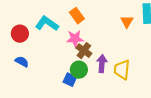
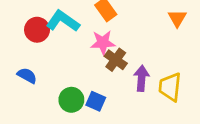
red circle: (20, 34) -> (37, 30), moved
green circle: (79, 70) -> (71, 100), moved

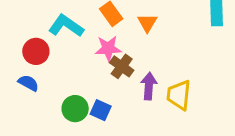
orange triangle: (177, 18) -> (147, 23), moved
red circle: (37, 30) -> (36, 51), moved

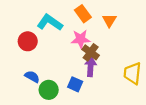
blue semicircle: (28, 83) -> (32, 77), moved
purple arrow: (149, 86) -> (91, 67), moved
green circle: (75, 109) -> (49, 90), moved

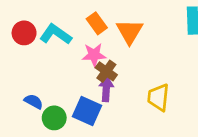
orange triangle: (109, 20) -> (130, 32), size x1.5
red circle: (28, 41) -> (24, 33), moved
blue square: (75, 84) -> (87, 111), size x1.5

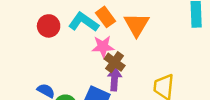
red circle: (24, 33) -> (49, 26), moved
cyan L-shape: (56, 34) -> (84, 22), moved

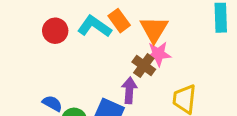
pink star: (103, 47) -> (158, 54), moved
brown cross: (115, 62) -> (144, 66), moved

